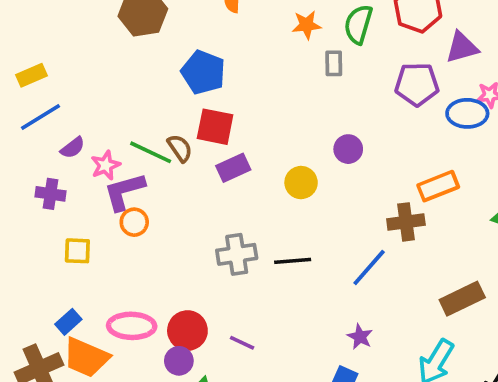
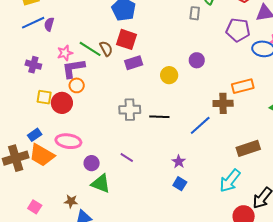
purple semicircle: (73, 148) -> (49, 24), moved, turned 136
red circle: (187, 331) -> (62, 103), moved
purple star: (360, 337) -> (179, 162), moved

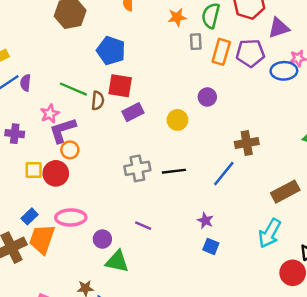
green line: (90, 49) -> (73, 89), moved
brown semicircle: (106, 49) -> (98, 101), turned 42
orange rectangle: (243, 86) -> (221, 52), moved, turned -50
orange trapezoid: (42, 155) -> (42, 239), turned 88

